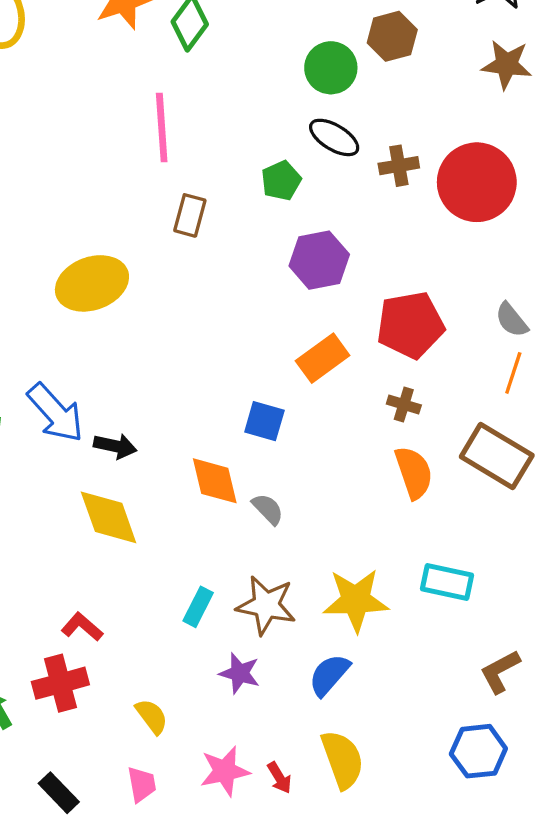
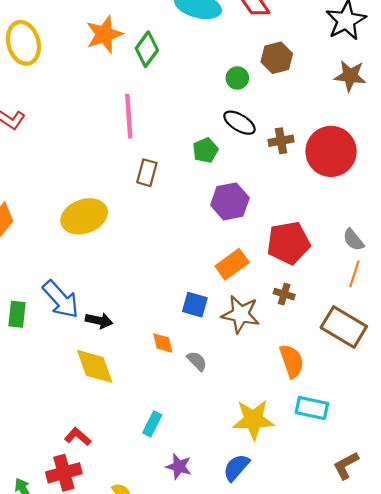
green circle: (331, 68) -> (237, 78), size x0.7
orange semicircle: (414, 473) -> (292, 361), moved
orange diamond: (215, 481) -> (163, 343), size x0.7
brown star: (266, 605) -> (241, 314), moved

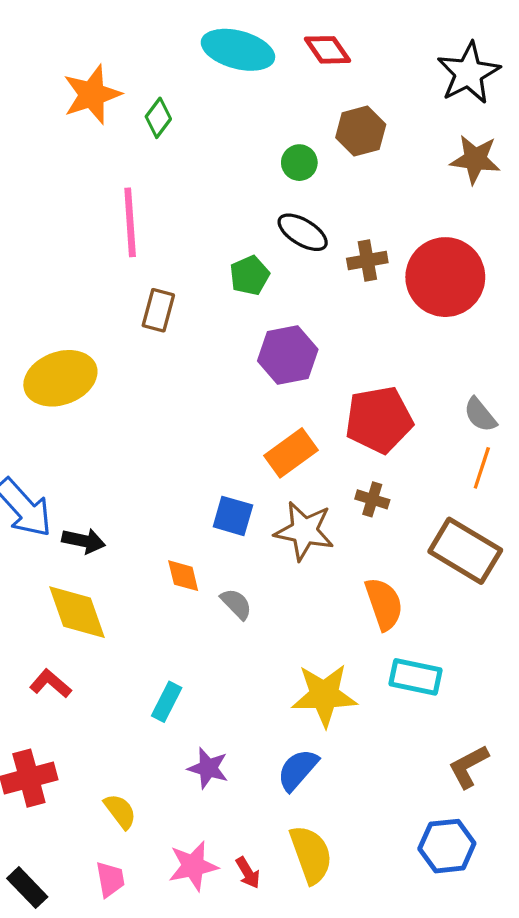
green diamond: (147, 49) -> (158, 118), size x0.7
red L-shape: (78, 437) -> (50, 684), moved

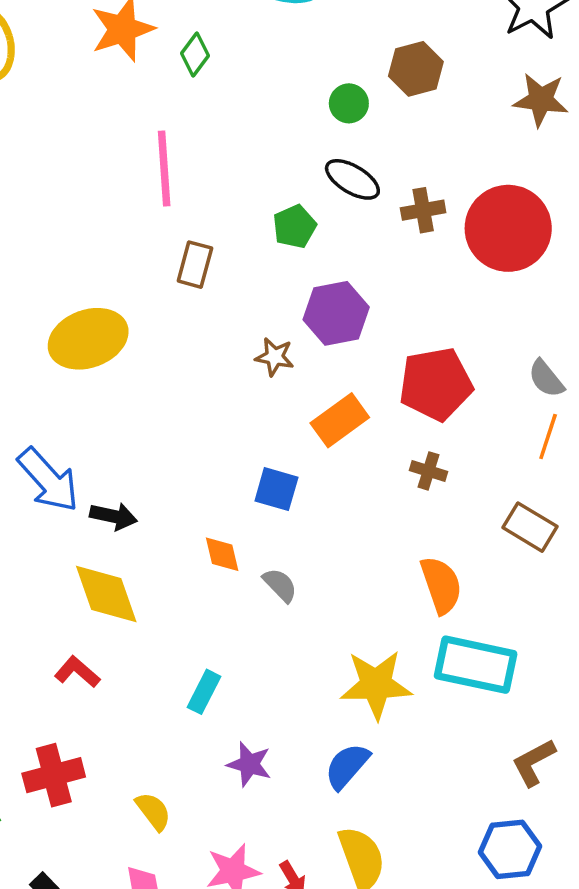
brown star: (304, 531) -> (275, 357), moved, size x0.6
brown rectangle: (465, 551) -> (530, 527), size x0.7
cyan rectangle: (415, 677) -> (476, 665), size x1.4

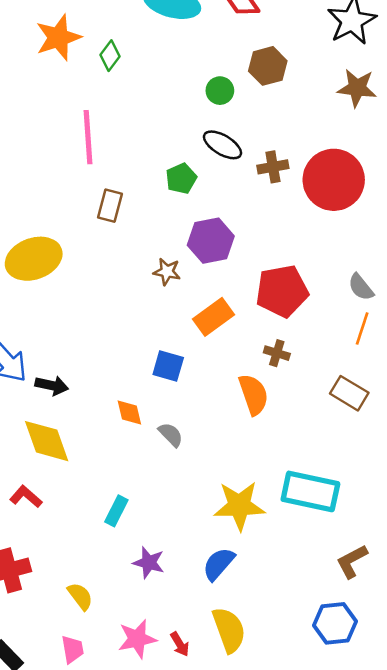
orange semicircle: (441, 585) -> (254, 394), moved

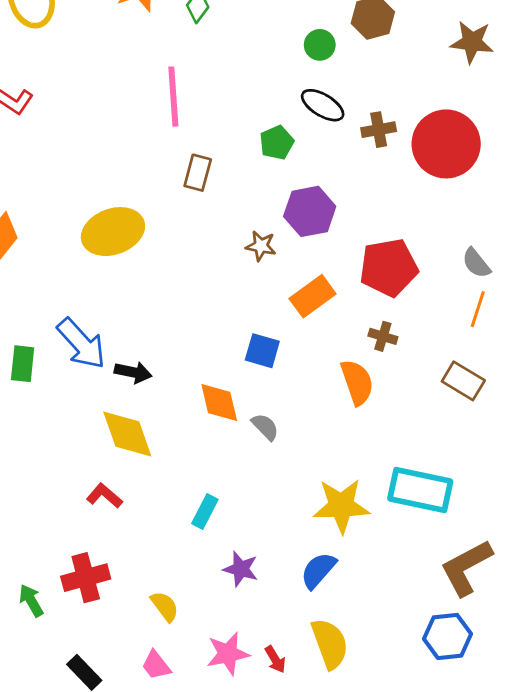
orange diamond: (129, 413) -> (219, 402), size x1.4
brown L-shape: (352, 561) -> (466, 568), size x1.5
pink trapezoid: (72, 649) -> (156, 665), turned 152

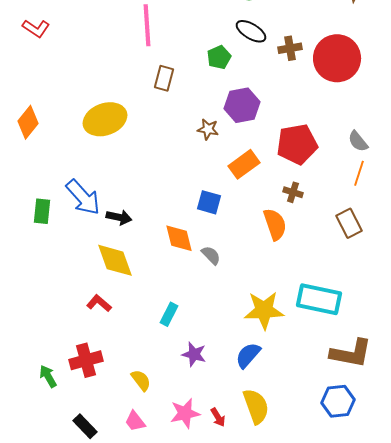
brown rectangle: (463, 381) -> (349, 223), turned 32
brown L-shape: (466, 568) -> (351, 353), turned -141

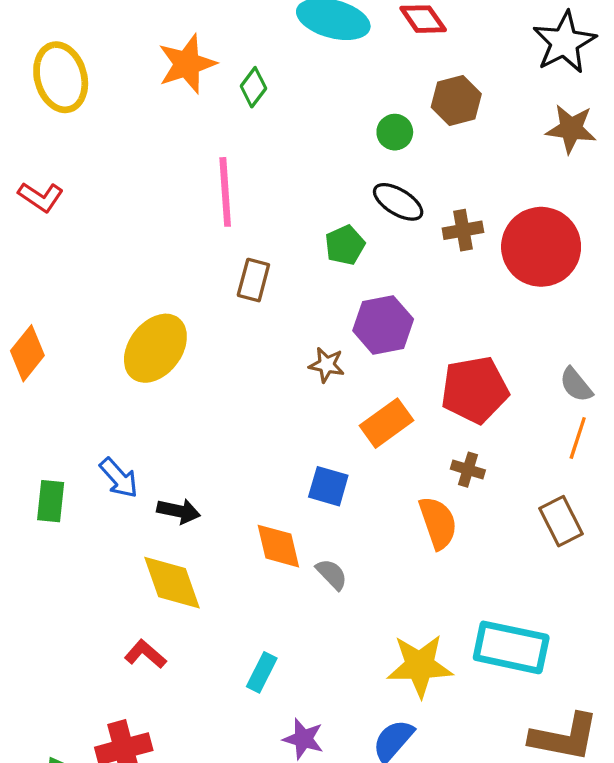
yellow ellipse: (105, 119) -> (155, 348), turned -33
blue arrow: (83, 197) -> (119, 478), size x0.7

